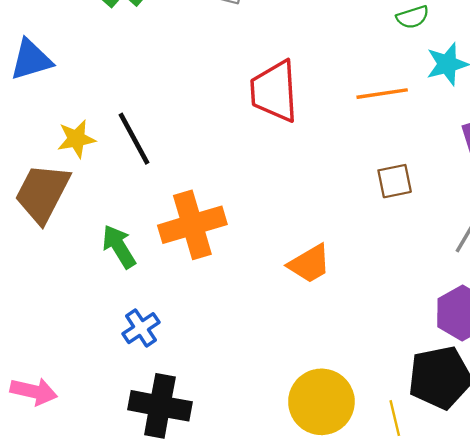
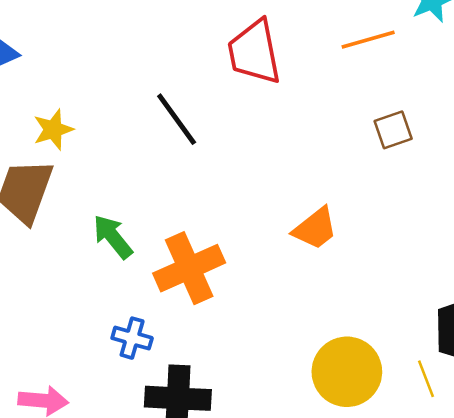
black line: (134, 139) -> (177, 119), moved
orange cross: (192, 225) -> (189, 268), moved
blue cross: (141, 328) -> (132, 338), moved, turned -33

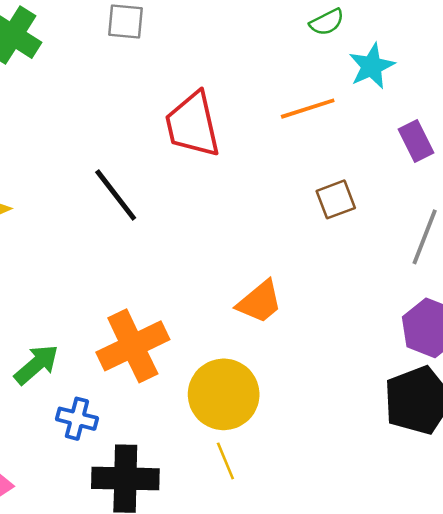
green arrow: (113, 237) -> (36, 364), moved, turned 90
yellow circle: (347, 372) -> (224, 394), moved
yellow line: (426, 379) -> (225, 461), moved

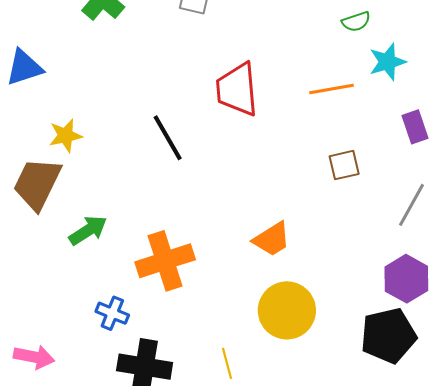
green arrow: (36, 364) -> (88, 230), moved
yellow circle: (224, 394) -> (287, 310), moved

